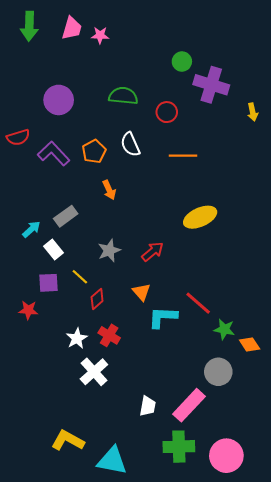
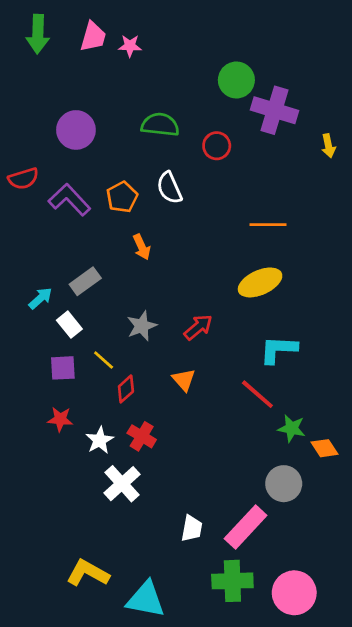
green circle: (182, 62) -> (236, 80), size x1.4
orange line: (183, 156) -> (268, 225), moved
red star: (28, 310) -> (60, 419), moved
cyan L-shape: (163, 317) -> (278, 350), moved

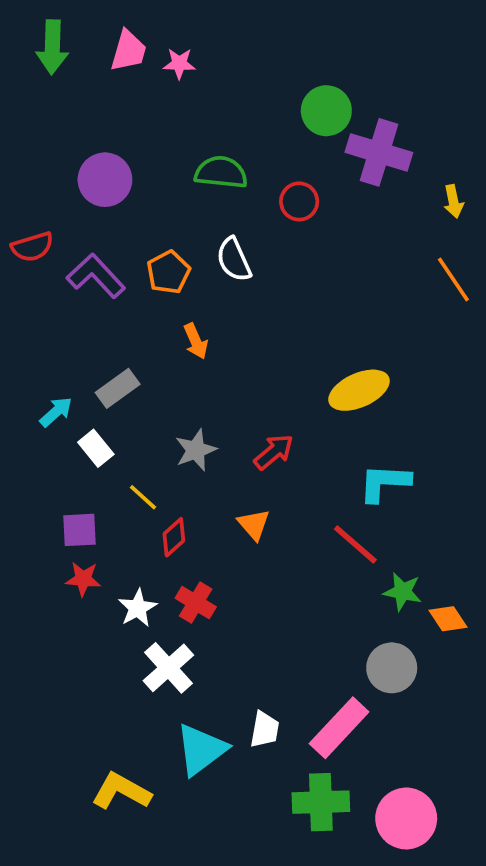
orange line: (268, 225) -> (453, 279), moved, turned 56
purple square: (63, 368) -> (80, 530), moved
cyan triangle: (146, 599) -> (201, 750), moved, turned -48

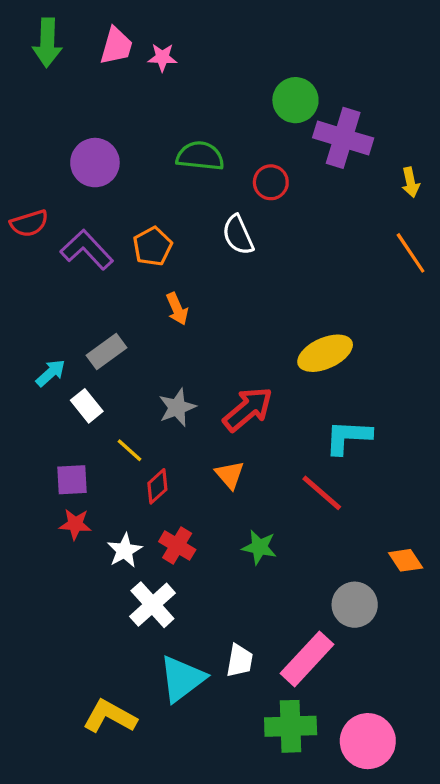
white semicircle: (234, 260) -> (238, 235), moved
red arrow: (274, 452) -> (248, 409), size x1.4
green star: (403, 592) -> (259, 547), moved

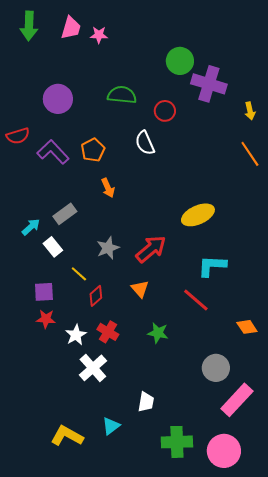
orange diamond: (406, 560) -> (247, 327), moved
pink rectangle: (307, 659) -> (237, 400), moved
cyan triangle: (182, 679) -> (111, 426), moved, size x0.6

